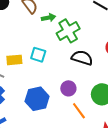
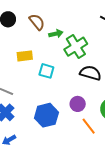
yellow rectangle: (14, 60) -> (25, 56), moved

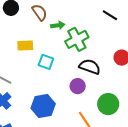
purple circle: (78, 104) -> (78, 86), moved

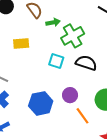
cyan square: (46, 62) -> (56, 61), moved
purple circle: (78, 86) -> (70, 95), moved

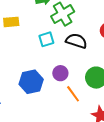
cyan square: (56, 61) -> (46, 39), turned -35

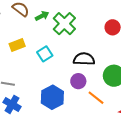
cyan square: (46, 39) -> (45, 54), moved
black semicircle: (76, 41) -> (84, 59), moved

